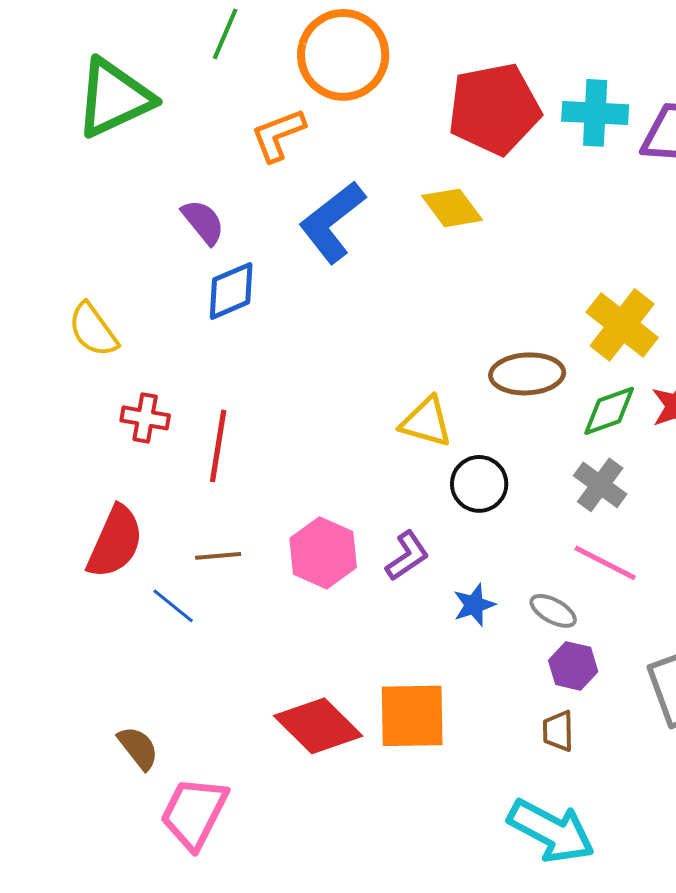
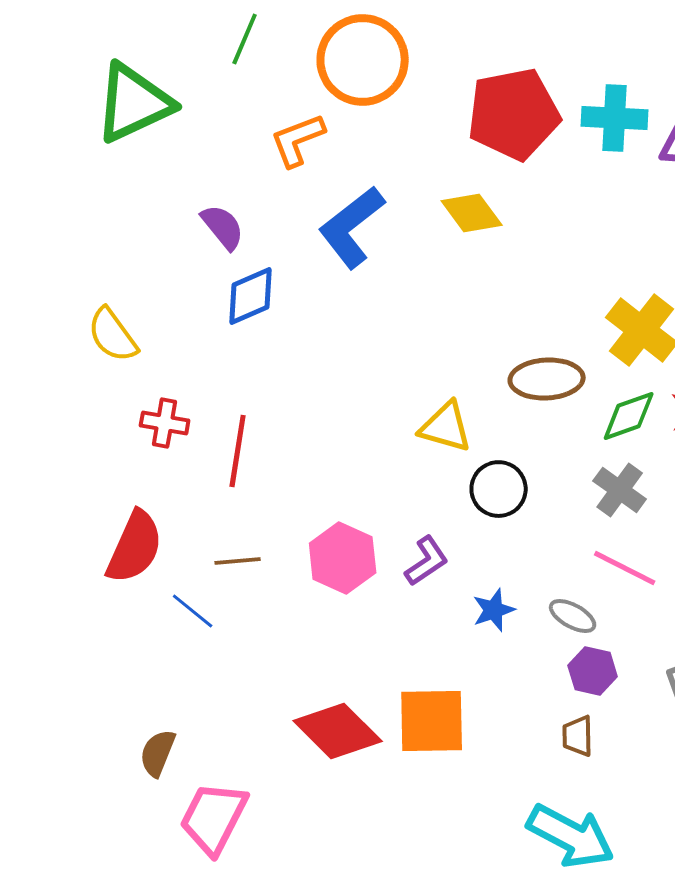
brown semicircle: (138, 748) -> (158, 753), turned -120

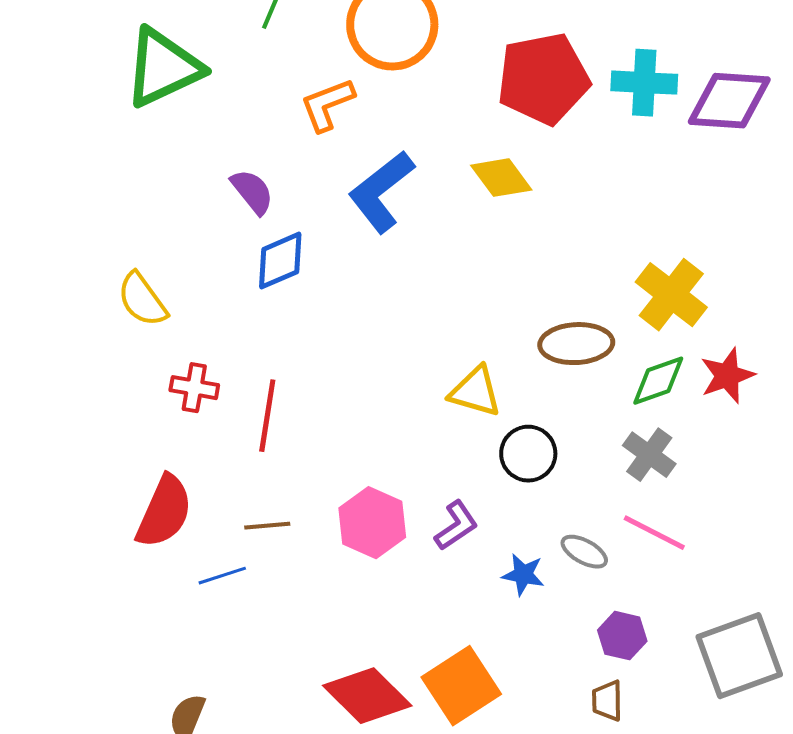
blue star: (494, 610) -> (523, 575), turned 30
blue line: (193, 611) -> (222, 576), turned -57
gray ellipse: (573, 616) -> (584, 552), moved
orange square: (432, 721) -> (461, 686), turned -32

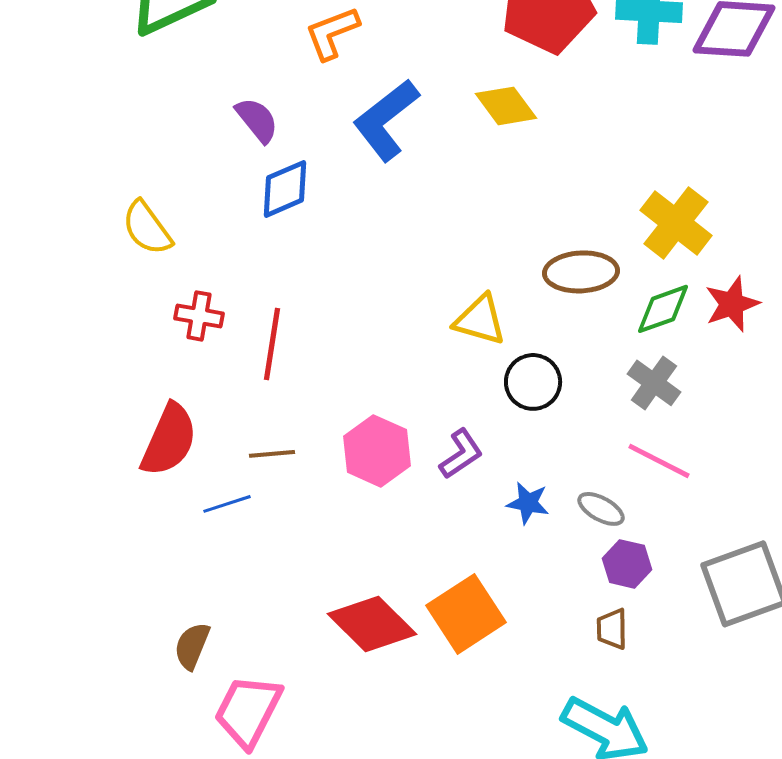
gray ellipse: (584, 552) -> (601, 509), moved

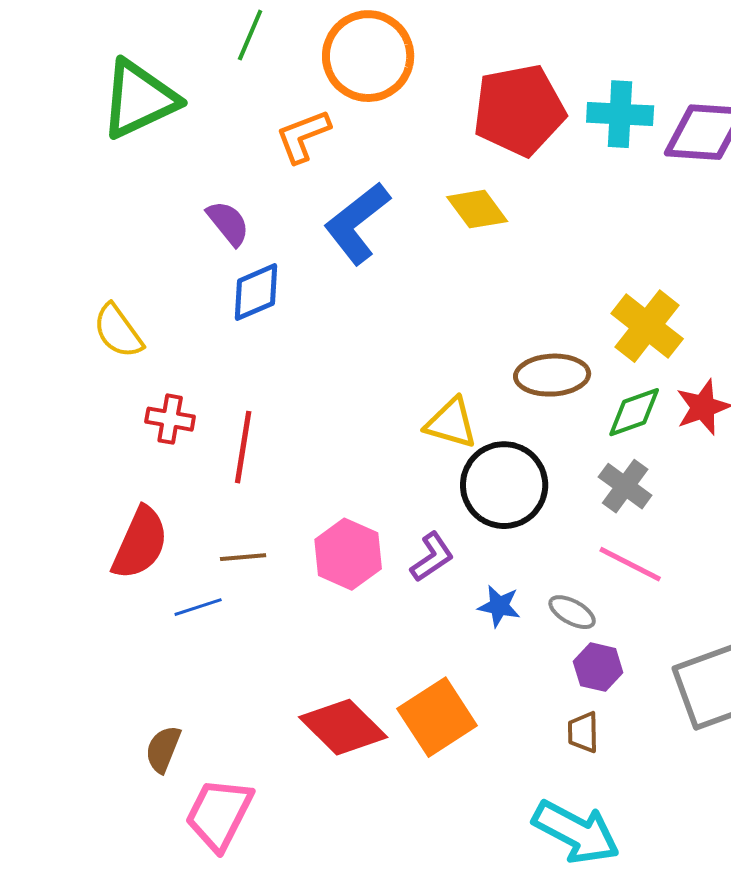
black circle: (533, 382) -> (504, 485), size x1.5

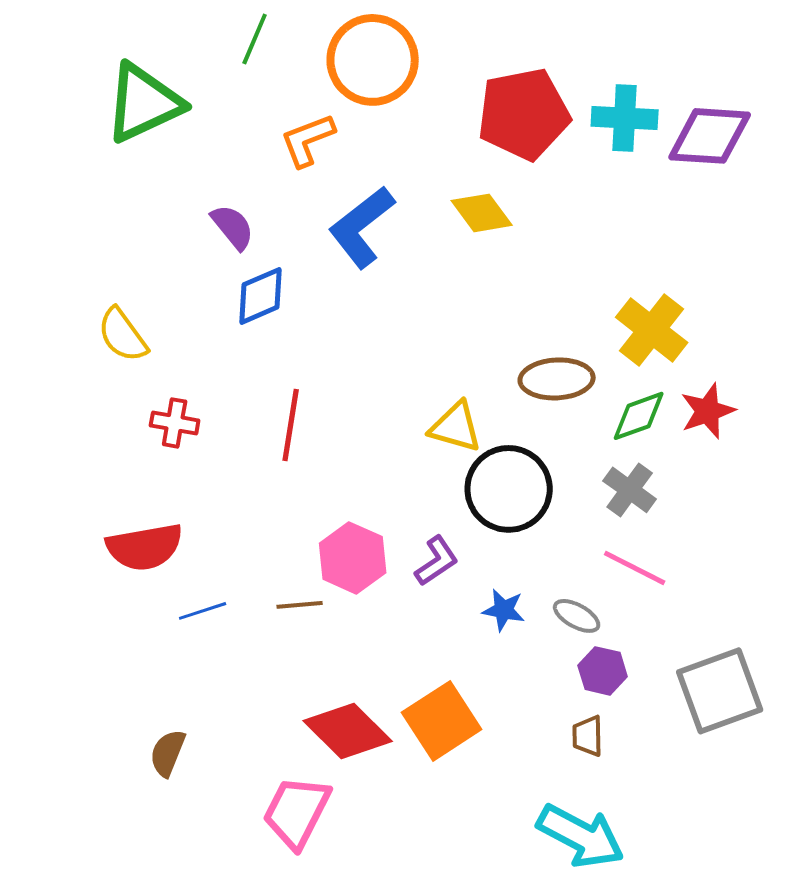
red line: (243, 447) -> (291, 425), moved
red semicircle: (140, 543) -> (145, 547), turned 56
brown line: (243, 557) -> (300, 605), moved
pink trapezoid: (219, 814) -> (297, 812), moved

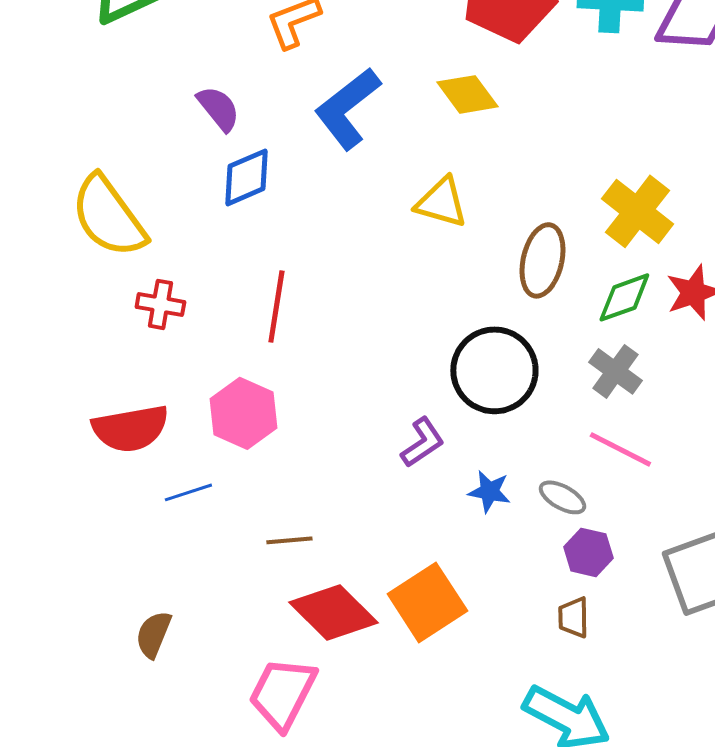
yellow semicircle: (123, 335) -> (108, 216), size x1.5
brown ellipse: (557, 379) -> (542, 260), turned -74
yellow triangle: (456, 427) -> (441, 202), moved
pink hexagon: (353, 558) -> (243, 413), moved
brown line: (300, 605) -> (289, 540), moved

